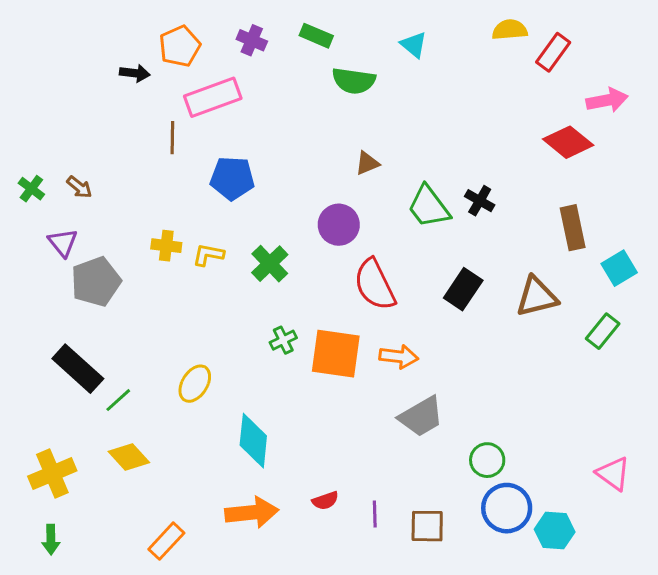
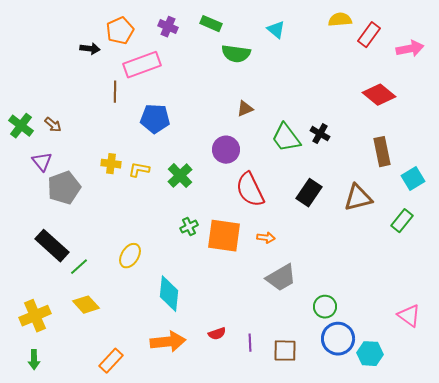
pink arrow: (607, 100) -> (410, 49), moved
green cross: (31, 189) -> (21, 126), size x1.4
orange arrow: (399, 357) -> (266, 238), size x0.7

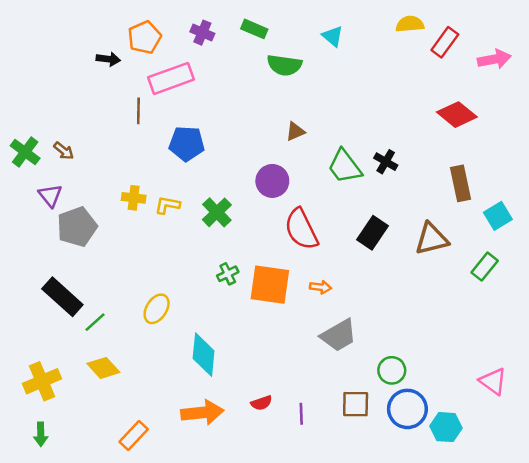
brown square: (285, 351) -> (356, 404), moved

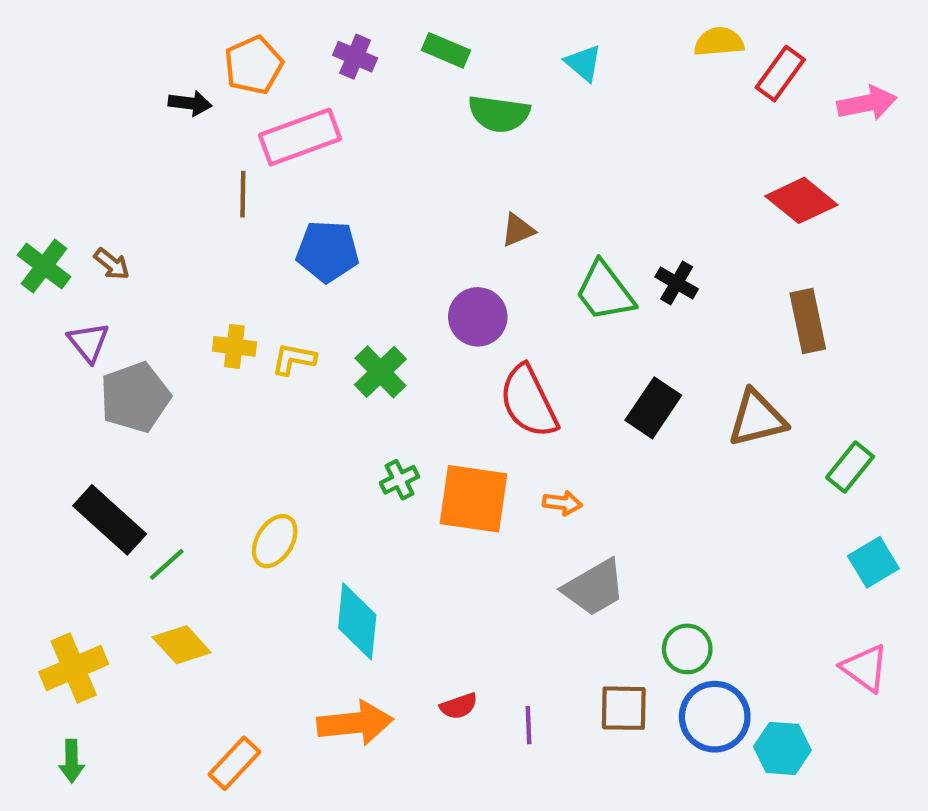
cyan square: (498, 216) -> (873, 562), moved

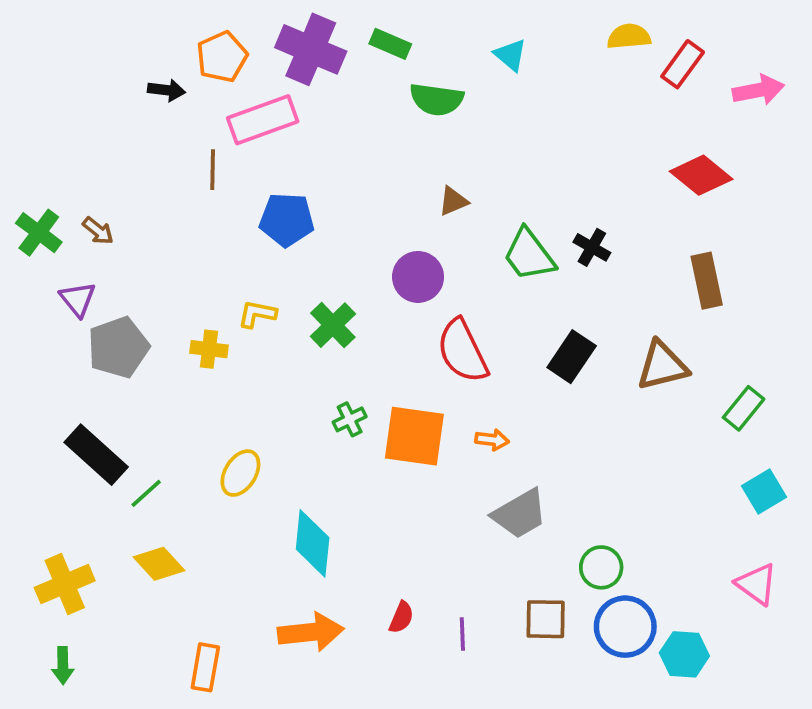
purple cross: (355, 57) -> (311, 49), size x1.8
yellow cross: (234, 346) -> (209, 349), moved
red semicircle: (459, 706) -> (401, 617), turned -48
orange rectangle: (234, 763) -> (205, 667), turned -33

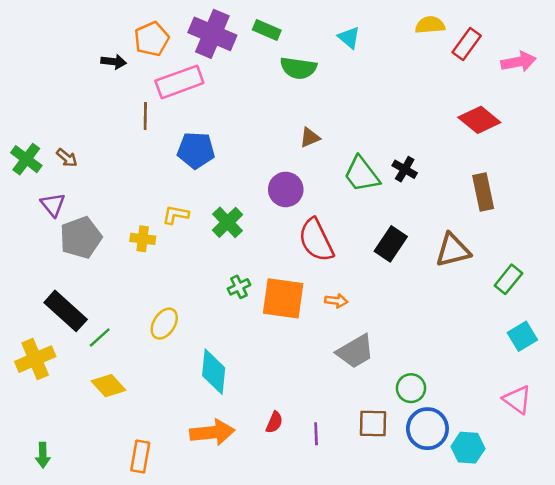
yellow cross: (65, 584) -> (35, 359), moved

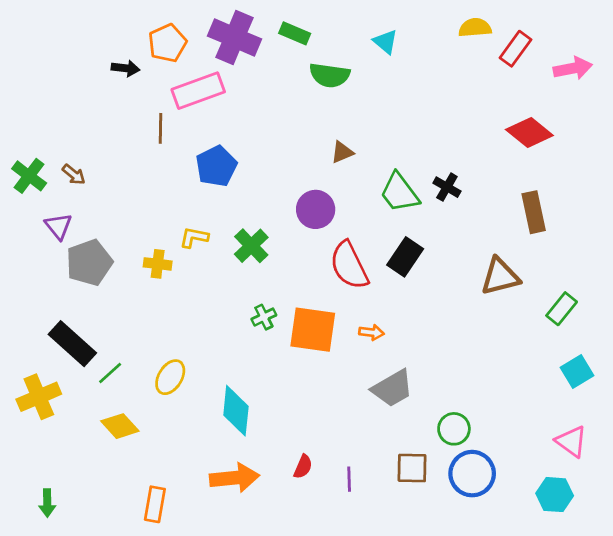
blue pentagon: (196, 150) -> (216, 166), turned -30
black rectangle: (391, 244) -> (405, 257), moved
yellow ellipse: (164, 324) -> (170, 377), moved
cyan hexagon: (468, 448) -> (555, 495), moved

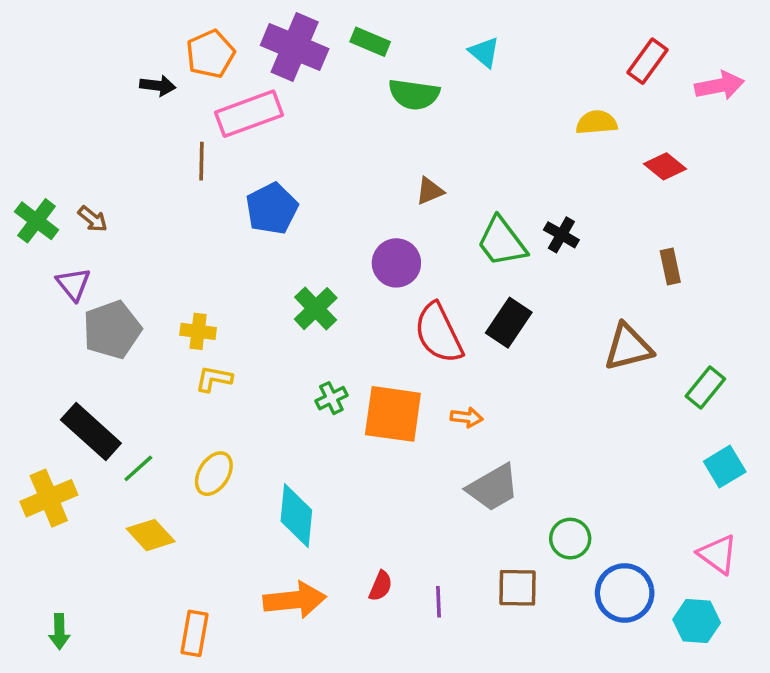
yellow semicircle: (475, 28) -> (597, 122), moved
red diamond: (529, 133) -> (665, 166), size x0.7
brown rectangle: (534, 212) -> (670, 266), size x0.7
yellow L-shape: (194, 237) -> (214, 379), moved
blue circle: (472, 474) -> (625, 593), moved

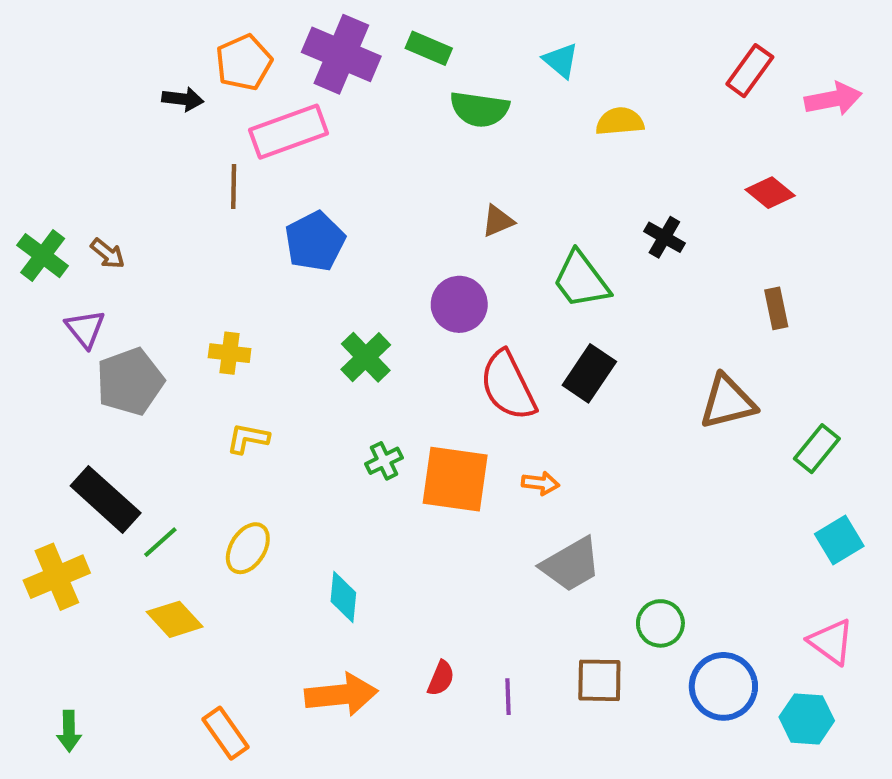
yellow semicircle: (597, 122) -> (620, 121), moved
black cross: (561, 235) -> (664, 237), moved
yellow cross: (198, 331) -> (230, 353), moved
cyan diamond: (296, 516) -> (343, 597), size x0.7
orange rectangle: (195, 633) -> (225, 733), turned -45

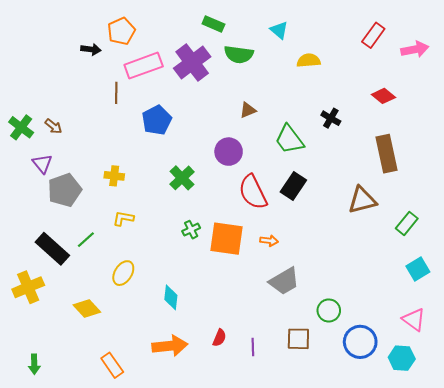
purple cross: (341, 54) -> (192, 63), moved, turned 30
brown rectangle: (776, 308) -> (386, 154), size x1.8
green line: (160, 542) -> (86, 240), moved

